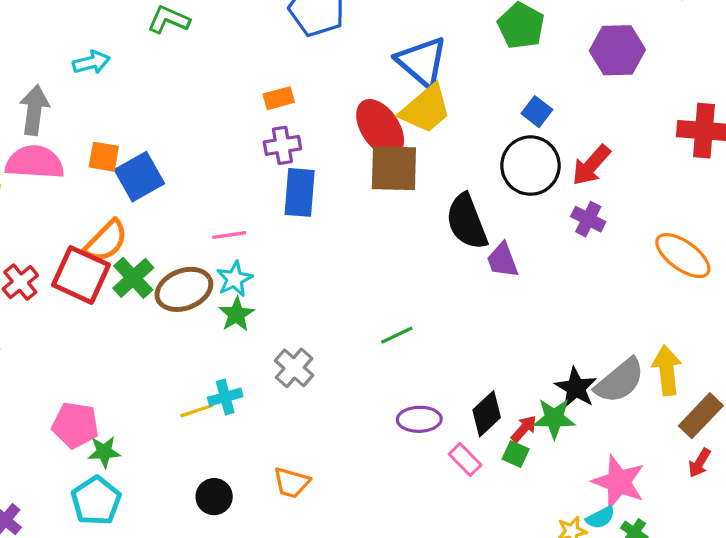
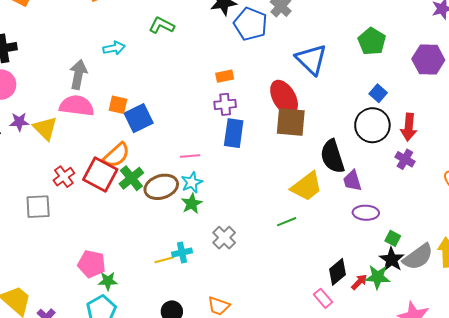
yellow trapezoid: (426, 109) -> (307, 186), moved
red arrow: (591, 165) -> (409, 127), turned -40
purple ellipse: (419, 419) -> (366, 213), moved
green square: (516, 454) -> (393, 238), moved

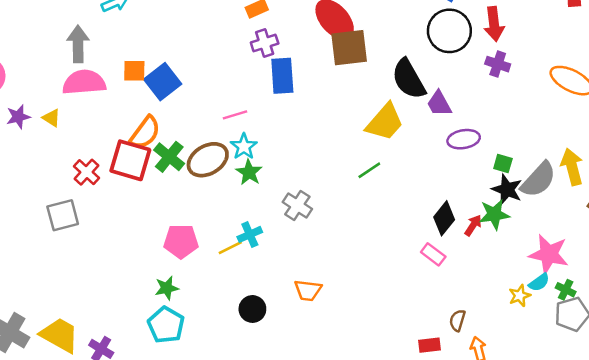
yellow triangle: (45, 128) -> (51, 118), size x0.6
pink pentagon: (92, 264) -> (181, 241), moved

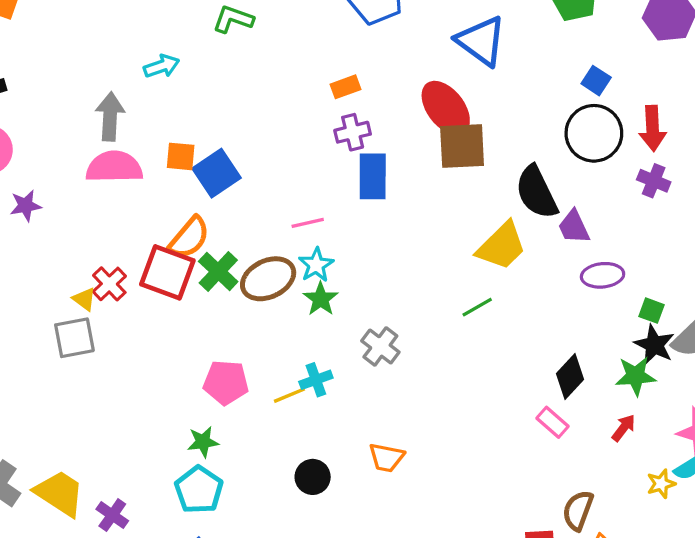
yellow triangle: (51, 118) -> (84, 299), moved
red arrow: (473, 225) -> (624, 428), moved
brown semicircle: (457, 320) -> (578, 510), size x1.4

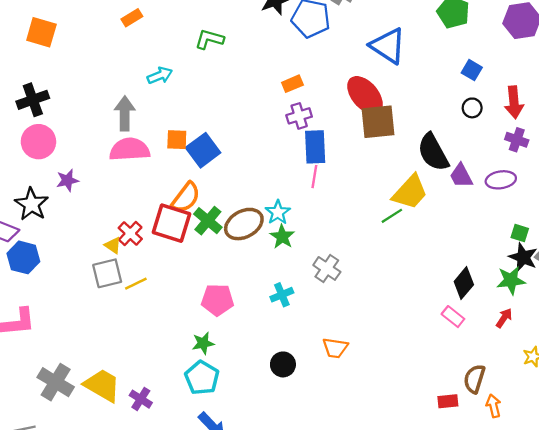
black circle: (594, 133) -> (472, 108), size x0.5
pink line: (308, 223) -> (314, 177), moved, turned -65
purple ellipse: (603, 275) -> (501, 180), moved
green line: (477, 307) -> (392, 216), moved
yellow line: (289, 395) -> (136, 284), moved

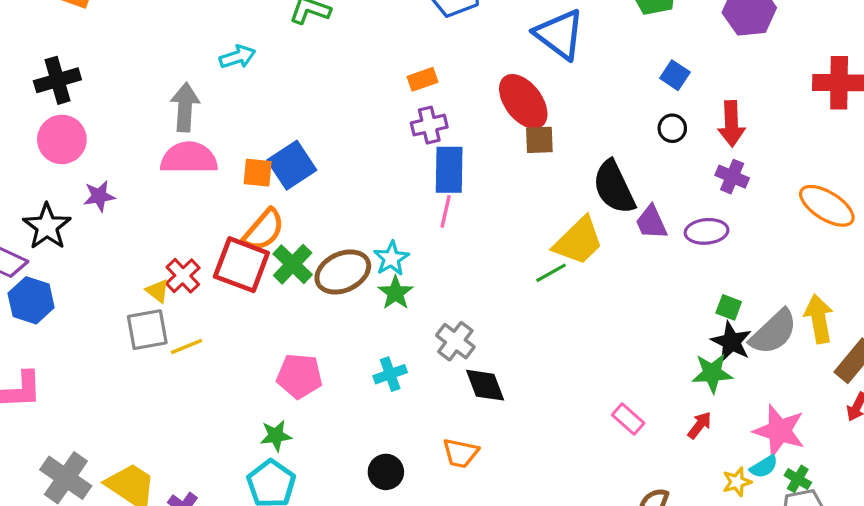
brown square: (378, 122) -> (539, 140), size x0.6
orange square: (177, 140) -> (258, 173), moved
black diamond: (464, 283) -> (485, 385), moved, turned -64

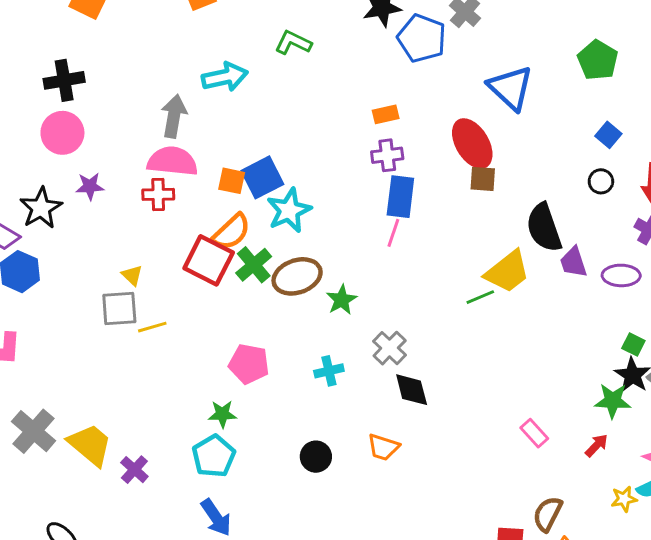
cyan arrow: (237, 57) -> (225, 77), size x1.4
cyan star: (391, 258) -> (289, 210), moved, size x1.4
red cross: (183, 276) -> (158, 194), moved, turned 36

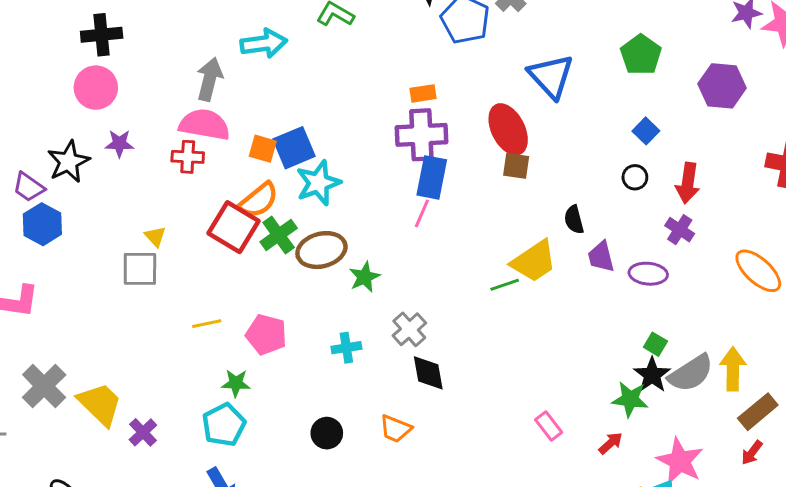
purple cross: (387, 155) -> (421, 135), size x1.6
black semicircle: (544, 228) -> (574, 220), size x0.6
yellow line: (152, 327) -> (207, 324), moved

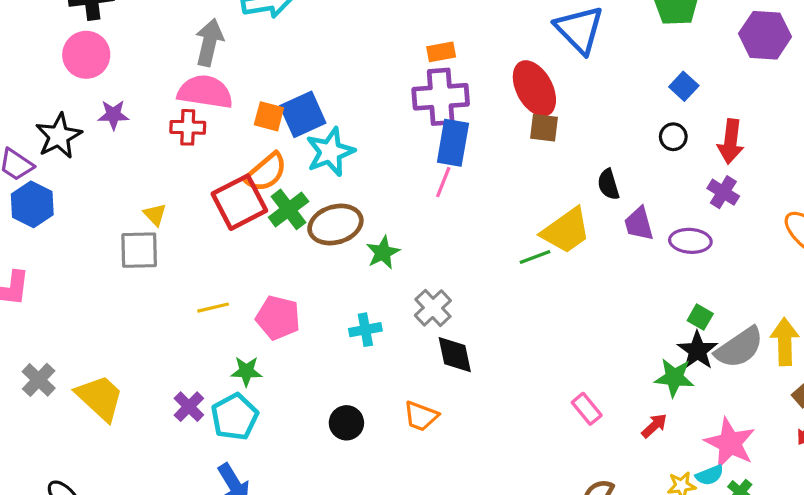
red square: (233, 227) -> (239, 202), turned 33
gray cross: (44, 386) -> (39, 380), size x0.7
purple cross: (143, 432) -> (189, 407), moved

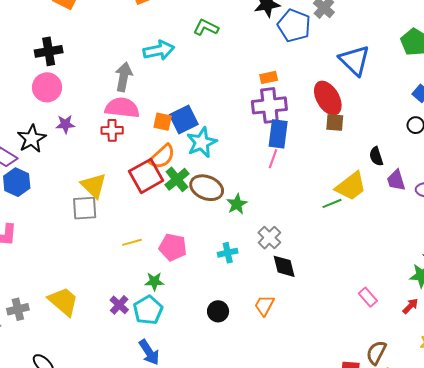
yellow triangle: (155, 214) -> (94, 186), size x1.8
brown ellipse: (335, 225) -> (207, 188), turned 40
gray cross: (39, 380) -> (18, 309), moved, turned 35
orange trapezoid: (421, 416) -> (264, 305), turned 100

